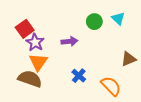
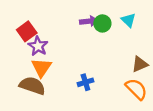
purple arrow: (69, 41) -> (89, 21), moved
blue cross: (79, 76) -> (85, 82), turned 32
orange semicircle: (111, 86) -> (136, 89), moved

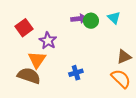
purple star: (38, 46) -> (48, 41), moved

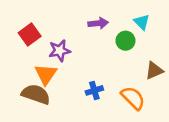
green circle: (91, 21) -> (126, 41), moved
purple star: (48, 41) -> (60, 51), turned 30
orange semicircle: (121, 79) -> (133, 98), moved

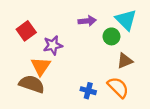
cyan triangle: (142, 22) -> (126, 20), size x1.5
brown triangle: (154, 71) -> (125, 61), moved
blue cross: (94, 90) -> (88, 91), moved, turned 32

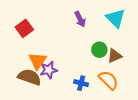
purple arrow: (87, 21) -> (80, 19), turned 70
green circle: (111, 36) -> (99, 50), moved
purple star: (53, 45) -> (49, 70), moved

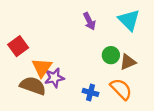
red square: (24, 28) -> (18, 46), moved

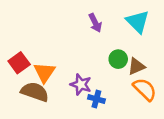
red square: (18, 46) -> (19, 63), moved
purple star: (54, 78) -> (81, 84), moved, turned 30
orange semicircle: (121, 89) -> (145, 89), moved

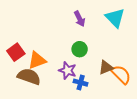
green circle: (118, 59) -> (80, 49), moved
brown triangle: (136, 66) -> (106, 67), moved
orange triangle: (44, 72) -> (37, 60), turned 36

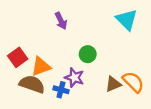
purple arrow: (80, 19) -> (61, 21), moved
brown triangle: (106, 67) -> (113, 84), moved
blue cross: (81, 83) -> (61, 90), moved

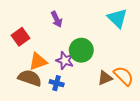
green circle: (88, 54) -> (81, 50), size x1.5
red square: (18, 57) -> (20, 37), moved
purple star: (74, 78) -> (65, 60), moved

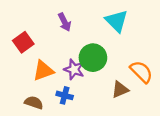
cyan triangle: (117, 18) -> (117, 21), moved
orange semicircle: (124, 76) -> (141, 72), moved
brown semicircle: (30, 78) -> (34, 103), moved, size x0.7

